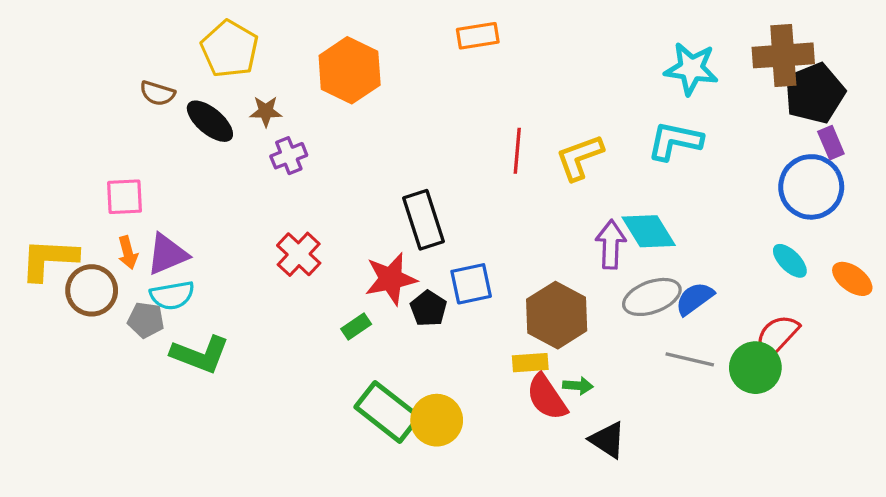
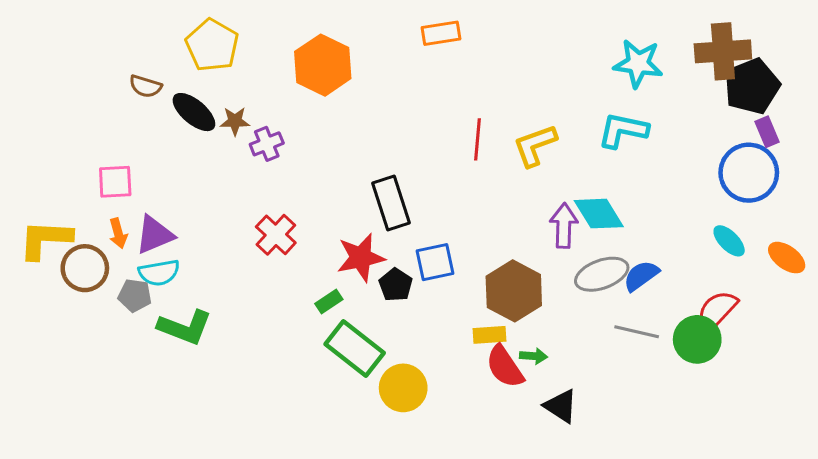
brown star: (266, 111) -> (235, 121), moved
green rectangle: (387, 412) -> (355, 348), moved

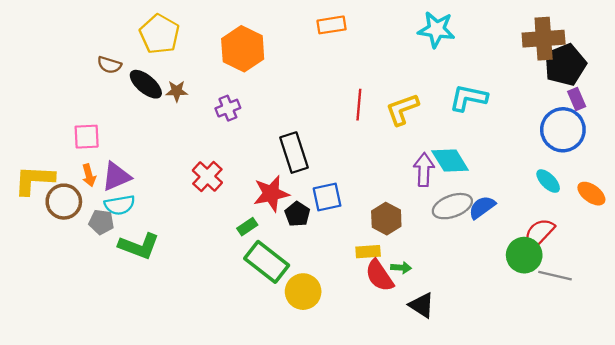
cyan star: (638, 64) -> (436, 29), moved
purple cross: (267, 144) -> (228, 108), moved
brown hexagon: (514, 291) -> (386, 219), size x0.7
gray line: (637, 332) -> (555, 276), moved

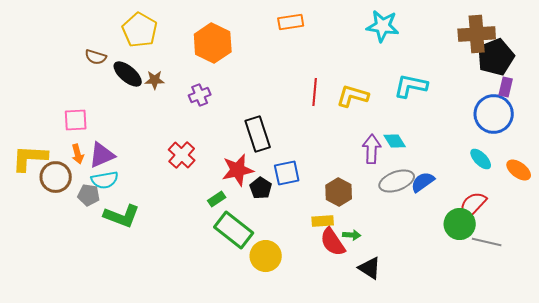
purple rectangle: (577, 99) -> (506, 87), turned 36
yellow L-shape: (402, 109) -> (353, 96), turned 36
cyan diamond: (450, 161) -> (395, 141), size x0.7

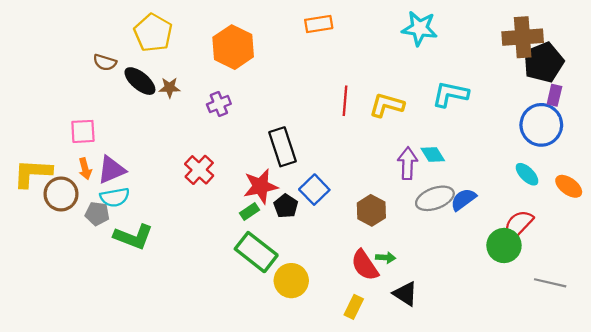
blue square: (287, 173) -> (314, 190), turned -32
green rectangle: (217, 199) -> (250, 212), moved
yellow rectangle: (323, 221) -> (354, 307), moved, turned -60
gray line: (487, 242) -> (550, 283), moved

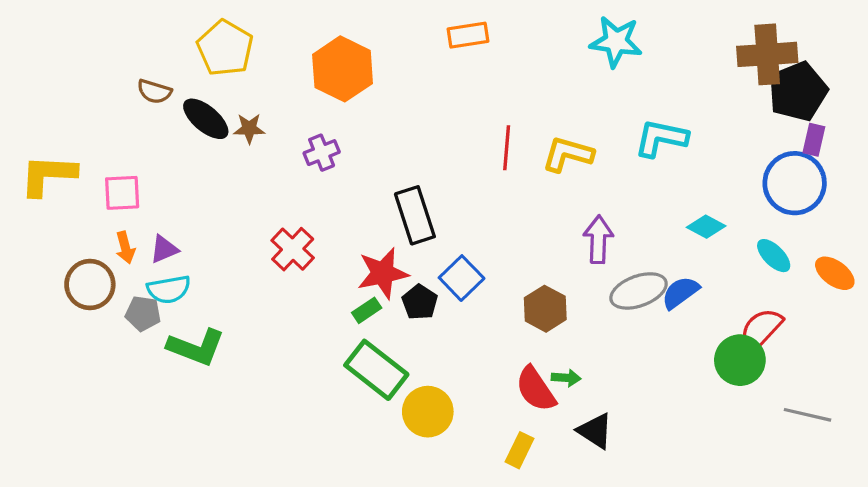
cyan diamond: (433, 154) -> (706, 227), moved, turned -30
purple triangle: (111, 170) -> (164, 249), size x0.7
yellow L-shape: (32, 173) -> (48, 175), moved

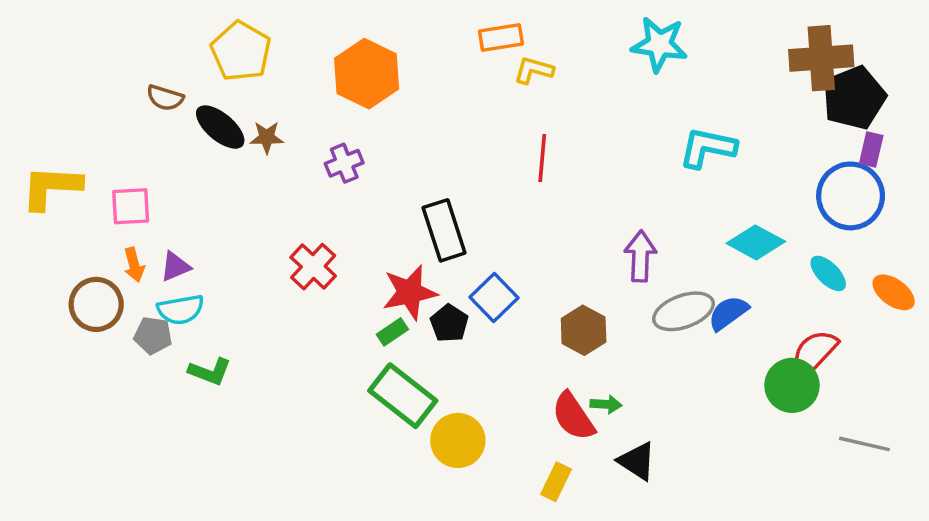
yellow L-shape: (568, 154) -> (534, 70), moved, size x0.7
cyan diamond: (706, 227) -> (756, 242), size x1.4
green L-shape: (196, 347) -> (210, 372), size x0.7

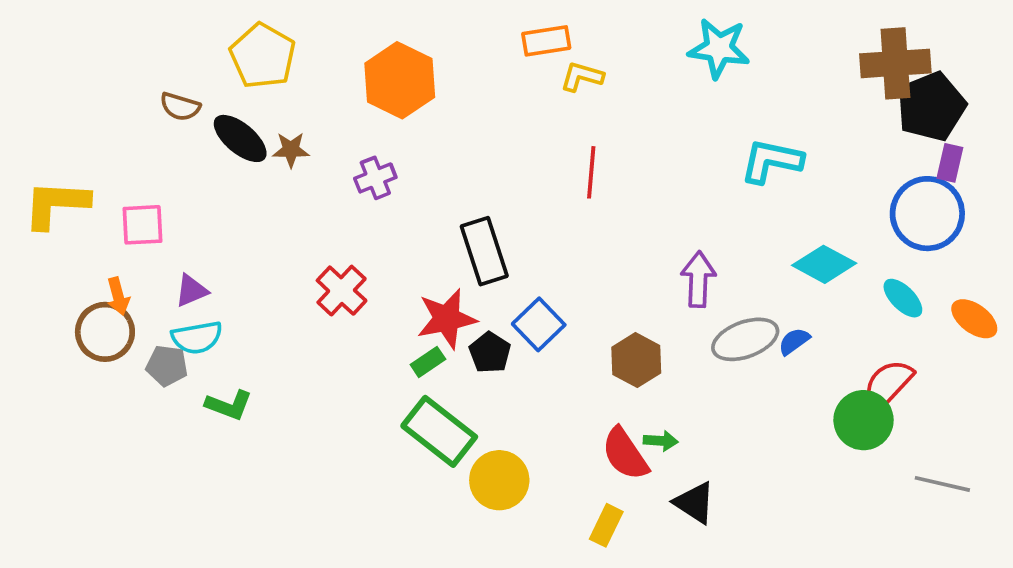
orange arrow: (134, 265) -> (118, 296), moved
blue semicircle: (728, 313) -> (794, 341), size x0.7

